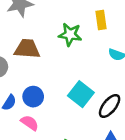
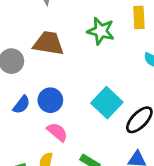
pink semicircle: (30, 123) -> (57, 132), moved

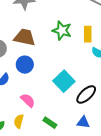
yellow rectangle: (139, 18) -> (88, 34), moved
blue circle: (50, 100) -> (25, 65), moved

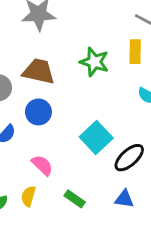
yellow rectangle: (88, 34) -> (135, 52), moved

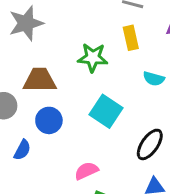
cyan square: (96, 137) -> (106, 111), moved
pink semicircle: (42, 165) -> (86, 171), moved, turned -55

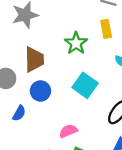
green star: (93, 58) -> (76, 43), turned 30
brown trapezoid: (40, 80) -> (34, 59), turned 88

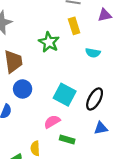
cyan square: (85, 85) -> (65, 95), moved

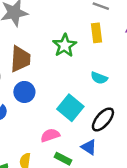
cyan semicircle: (93, 53) -> (99, 78), moved
blue triangle: (101, 128) -> (89, 147), moved, turned 32

